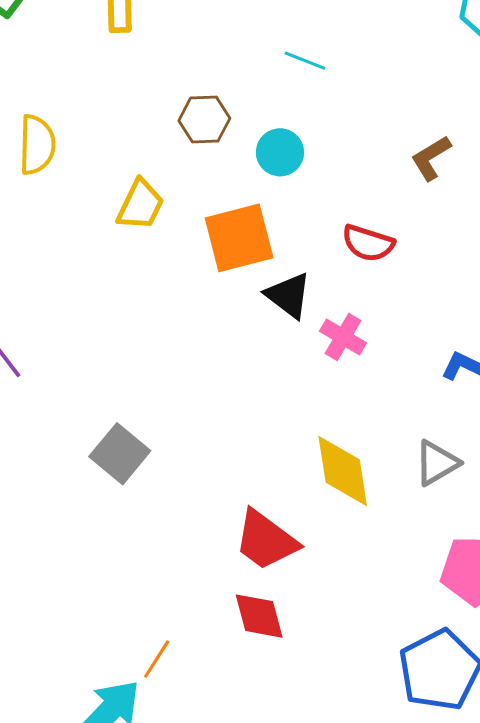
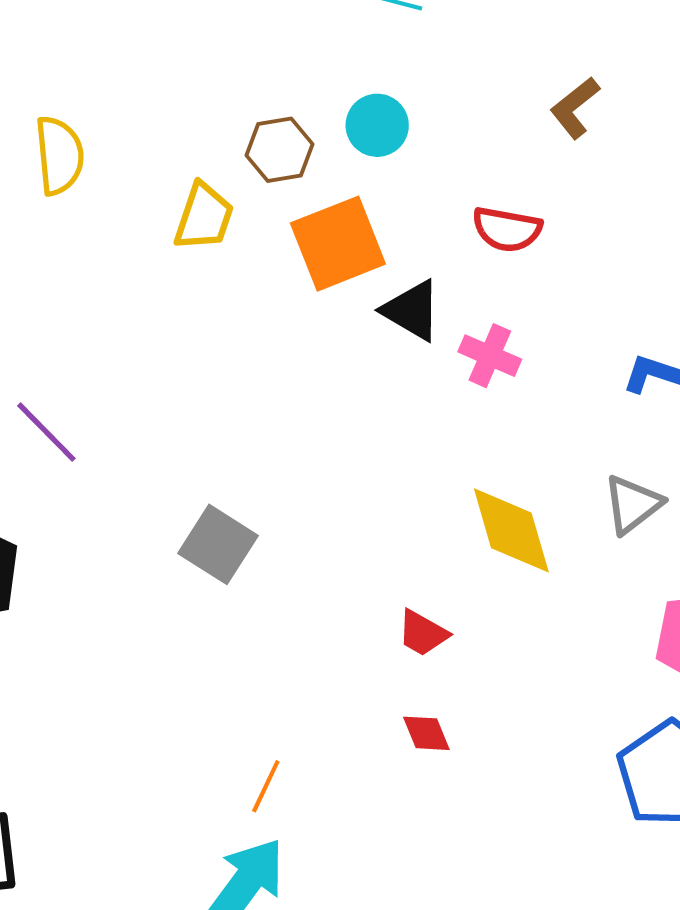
brown hexagon: (204, 120) -> (279, 150), moved
red trapezoid: (266, 540) -> (423, 633), size x0.6
red diamond: (259, 616) -> (426, 733), size x0.7
orange line: (157, 659) -> (266, 786), moved

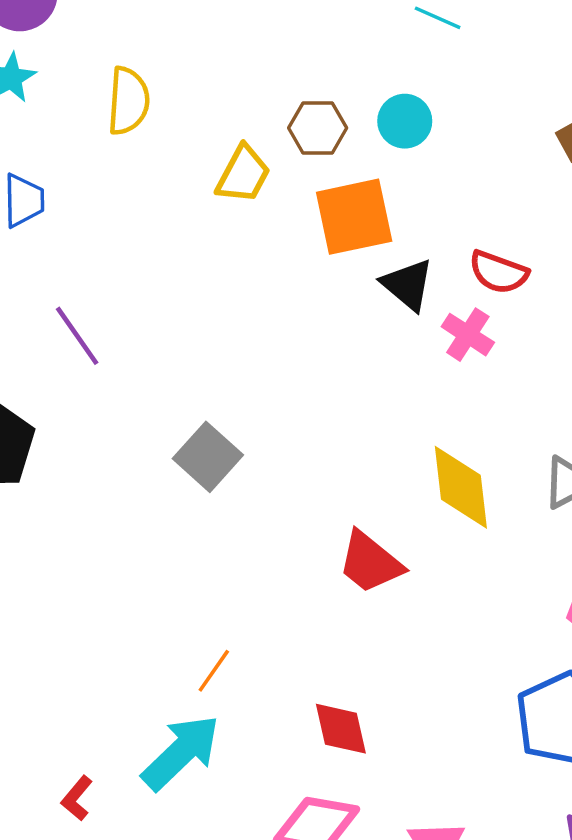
red semicircle: (507, 229) -> (498, 272), moved
red trapezoid: (423, 633) -> (370, 562), size x1.5
red diamond: (426, 733) -> (341, 729), moved, size x1.4

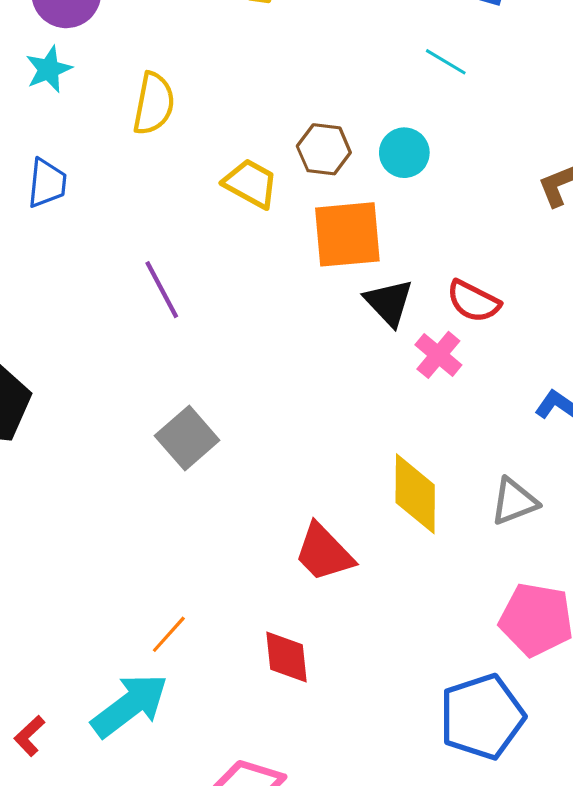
yellow trapezoid: (243, 174) -> (251, 183), turned -96
purple line: (77, 336) -> (162, 290), moved
red diamond: (341, 729) -> (286, 657), moved

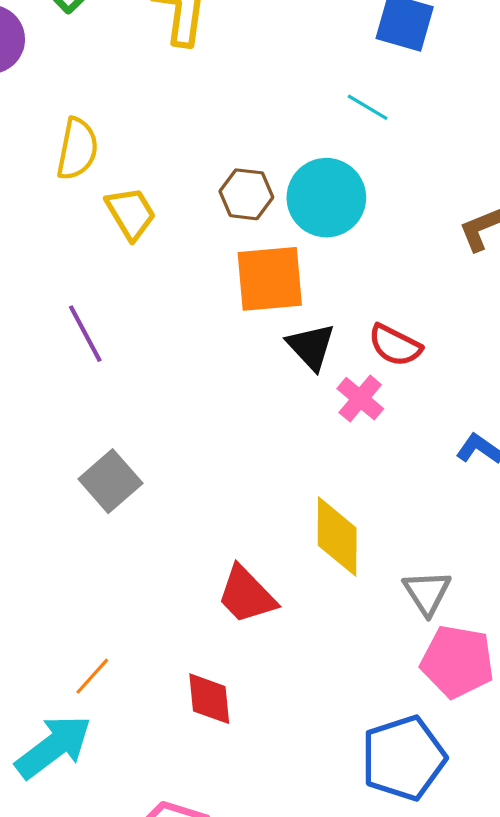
cyan circle: (404, 153) -> (326, 198), size x1.6
yellow trapezoid: (251, 183) -> (131, 213), moved, turned 30
gray triangle: (514, 501) -> (427, 593), moved, turned -42

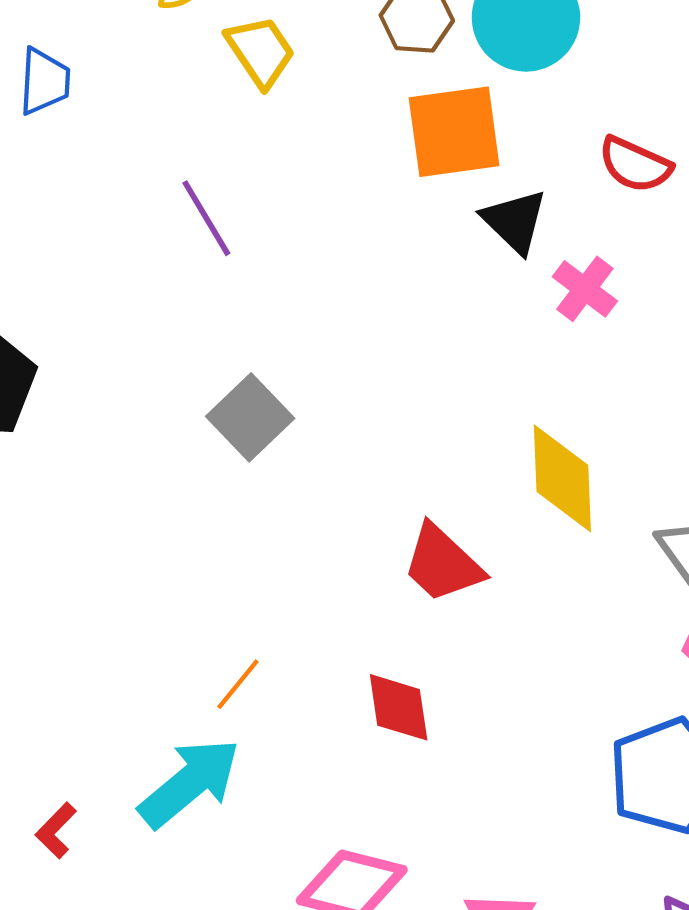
red semicircle: (395, 345) -> (635, 165), moved

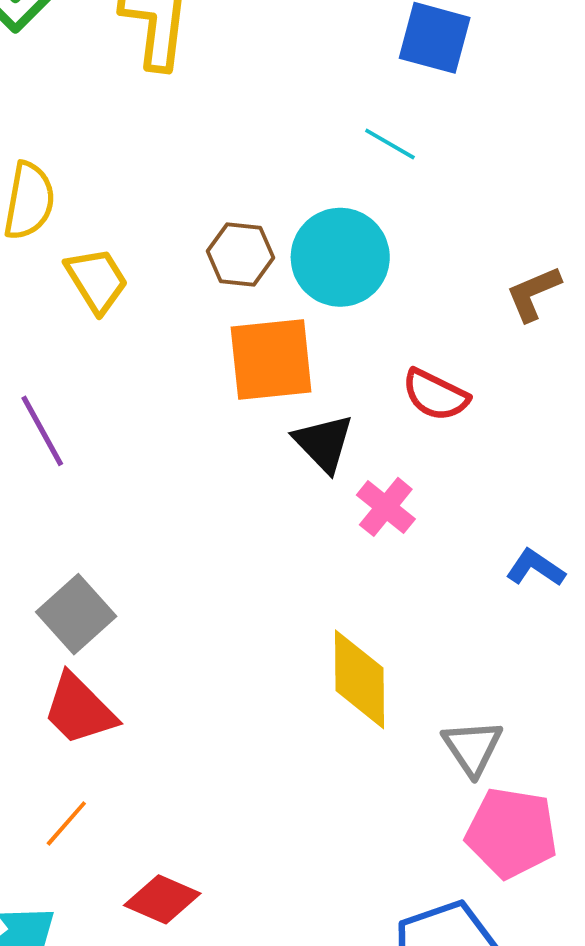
red trapezoid: (443, 564) -> (79, 710), moved
orange line: (238, 684) -> (66, 823), moved
red diamond: (399, 707) -> (162, 899), moved, turned -60

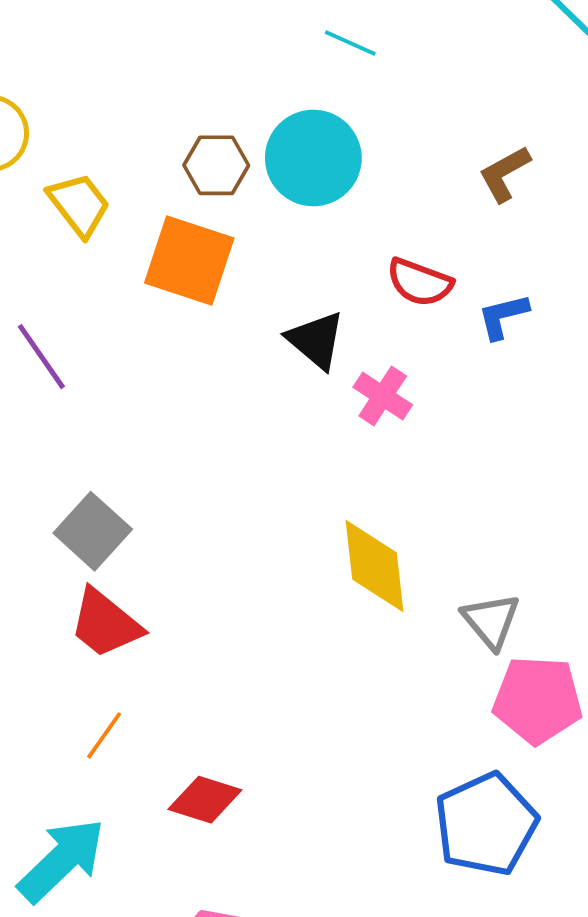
orange square: (271, 359) -> (189, 260), moved, turned 30
blue L-shape: (536, 568) -> (503, 316), moved, turned -42

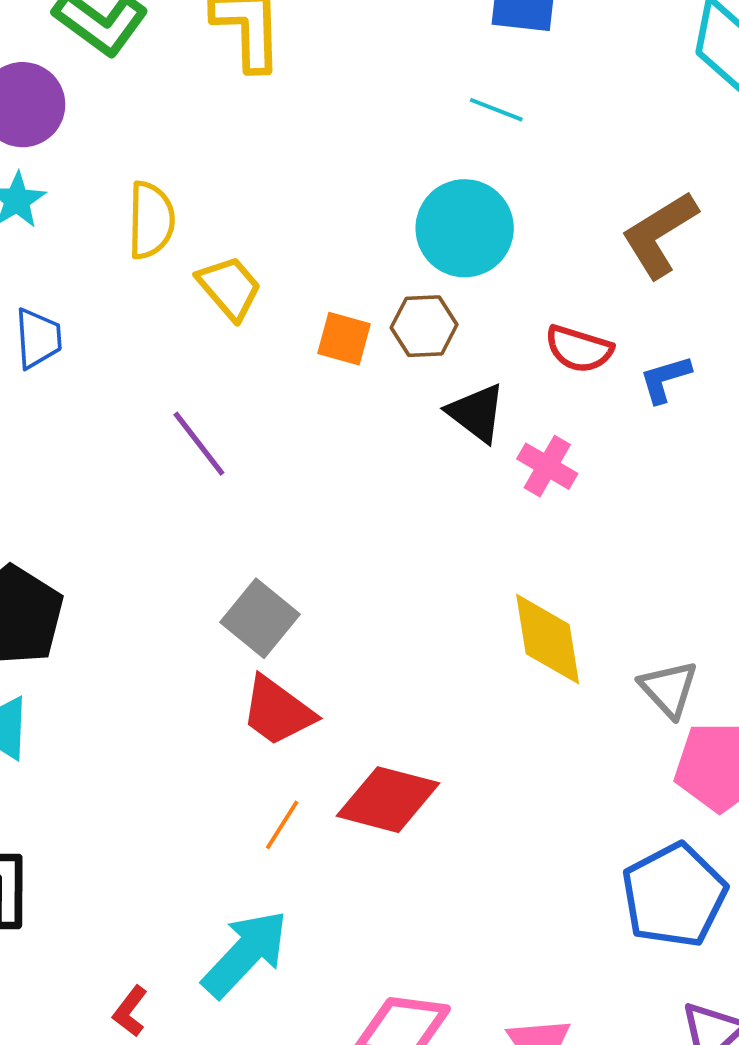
brown hexagon: (216, 165) -> (424, 326), moved
brown L-shape: (505, 174) -> (659, 234), size x1.5
orange square: (189, 260) -> (344, 339), size x0.6
red diamond: (205, 800) -> (388, 800), moved, size x1.4

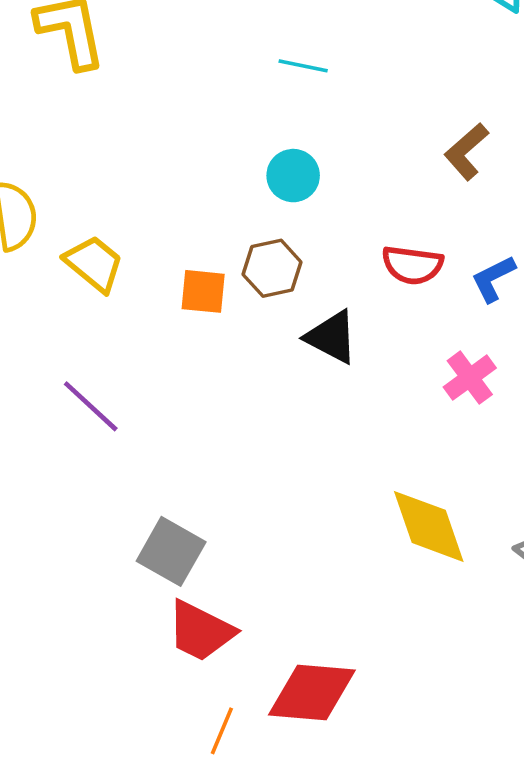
cyan circle: (465, 228) -> (293, 176), size x0.6
brown L-shape: (659, 234) -> (466, 152), size x0.7
pink cross: (547, 466) -> (470, 378), moved, turned 33

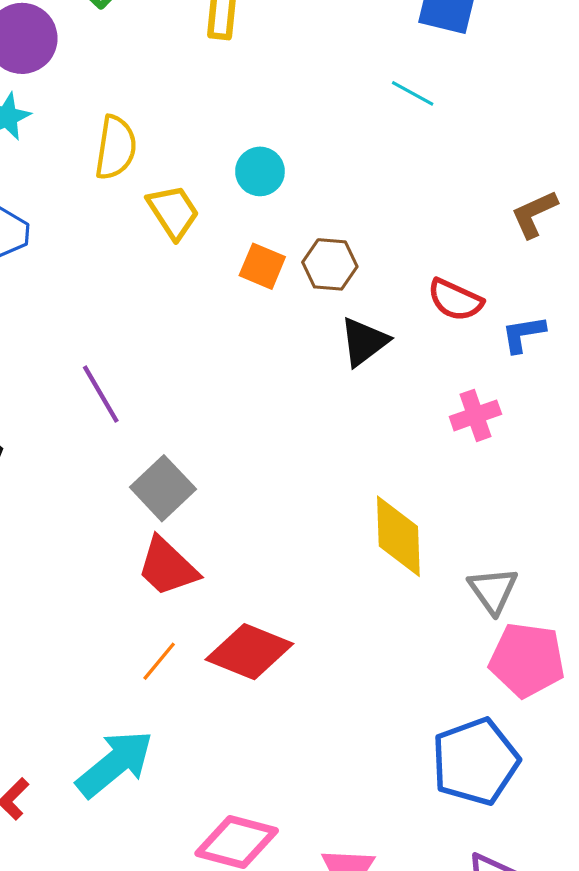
cyan circle: (293, 176) -> (260, 171), moved
black triangle: (332, 337) -> (364, 342), turned 38
purple line: (91, 406) -> (101, 394), moved

